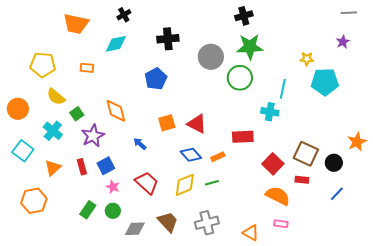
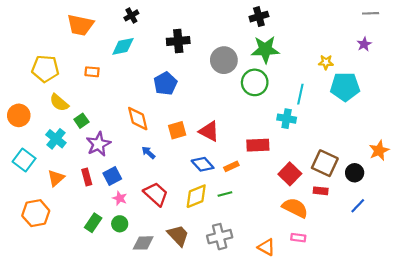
orange diamond: (116, 111) -> (138, 119), moved

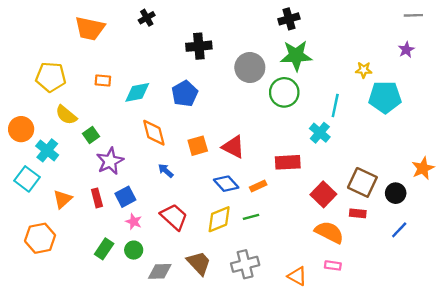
cyan diamond: (123, 46) -> (137, 92), moved
cyan cross: (287, 119) -> (320, 133), turned 30
cyan cross: (56, 139) -> (47, 150), moved

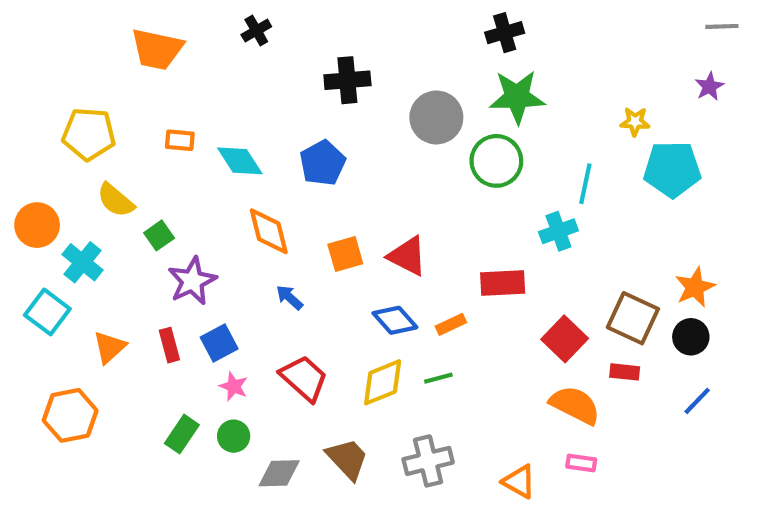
cyan diamond: (137, 92) -> (240, 161), turned 68
cyan cross: (320, 133) -> (558, 231), turned 30
orange star: (423, 168) -> (695, 287), moved

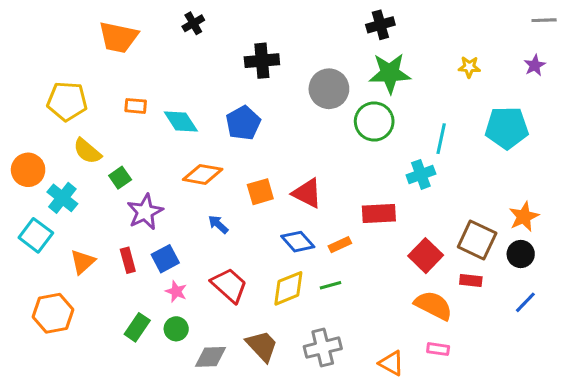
yellow star: (635, 122) -> (469, 67), moved
orange diamond: (269, 231) -> (203, 174), turned -66

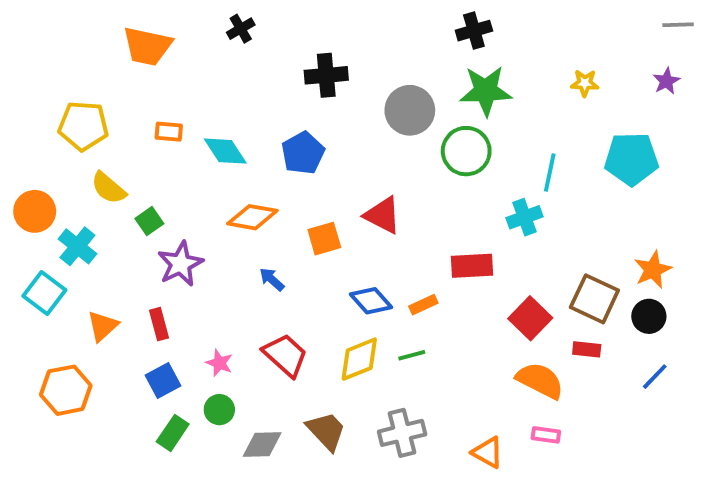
red triangle: (307, 193) -> (383, 215), moved
blue square: (165, 259) -> (163, 380), moved
green rectangle: (137, 327) -> (173, 433), moved

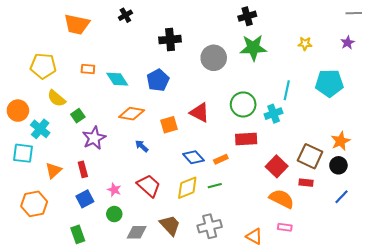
green circle: (466, 151) -> (243, 104), moved
cyan square: (44, 293) -> (23, 153), turned -30
green rectangle: (173, 433) -> (78, 234), moved, turned -54

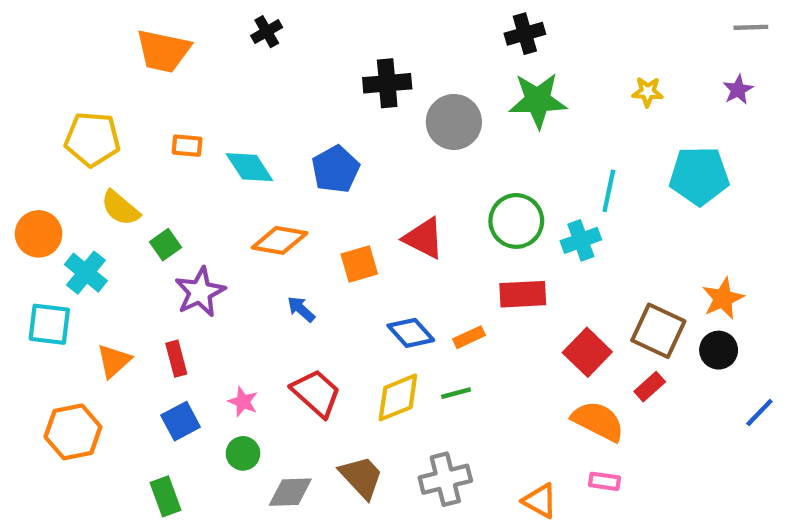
black cross: (170, 40) -> (387, 83), moved
red rectangle: (306, 183) -> (650, 387), turned -48
blue line: (342, 197) -> (759, 412), moved

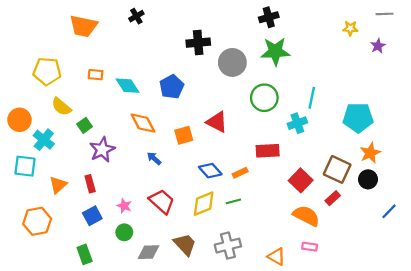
yellow star: (648, 92) -> (350, 28), moved
cyan pentagon: (699, 176) -> (358, 118), moved
green circle: (516, 221) -> (264, 98), moved
orange diamond: (280, 240) -> (143, 123), turned 52

